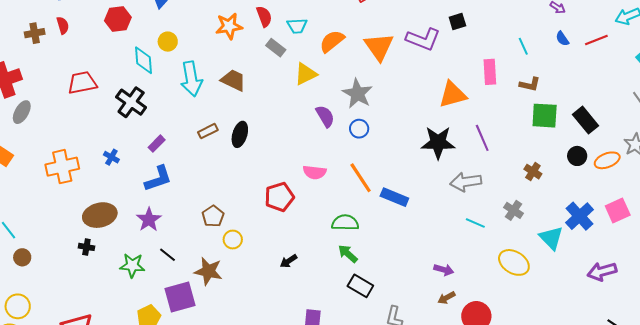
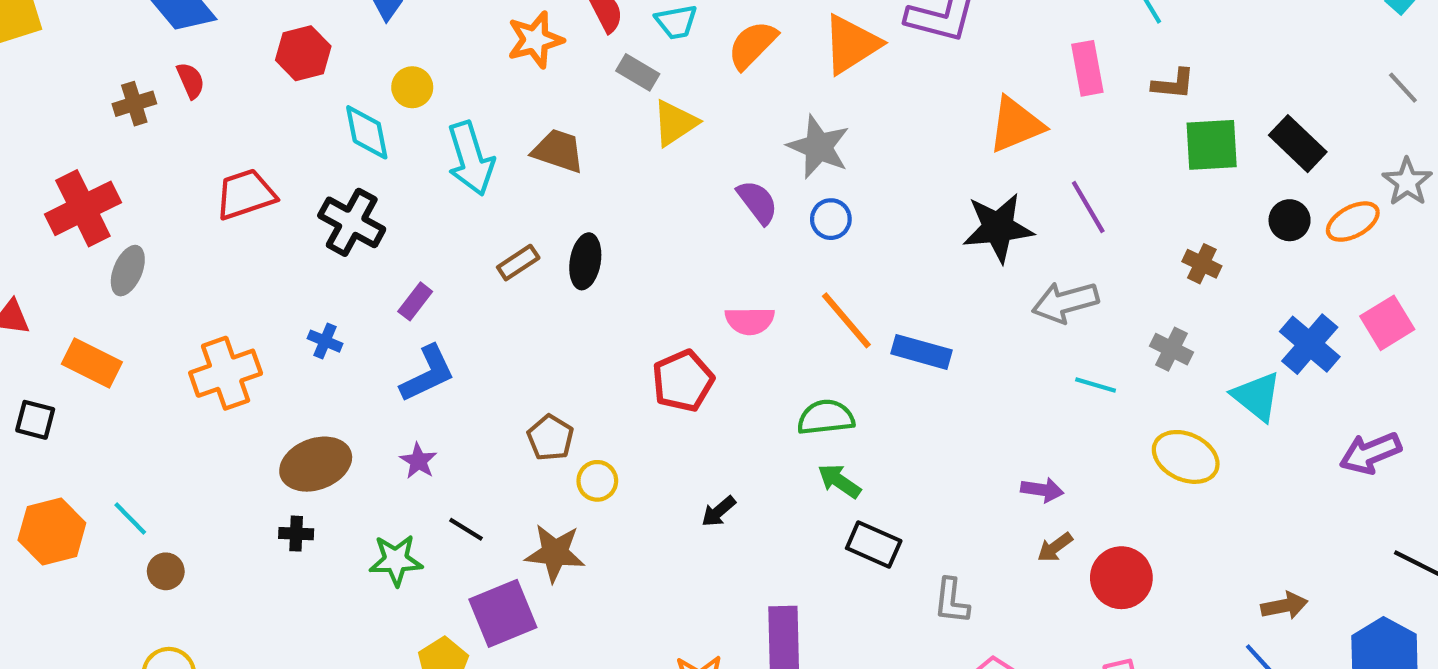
orange triangle: (379, 47) -> (851, 44), turned 40
yellow triangle: (306, 74) -> (675, 123), moved
purple star: (149, 220) -> (418, 461), size x0.7

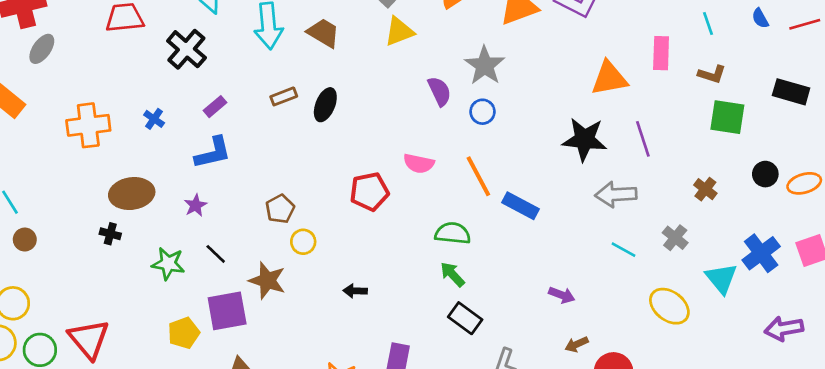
black rectangle: (1298, 144) -> (791, 92), moved, turned -40
purple arrow: (1042, 490) -> (562, 295), moved
black arrow: (719, 511) -> (355, 291), moved, turned 30

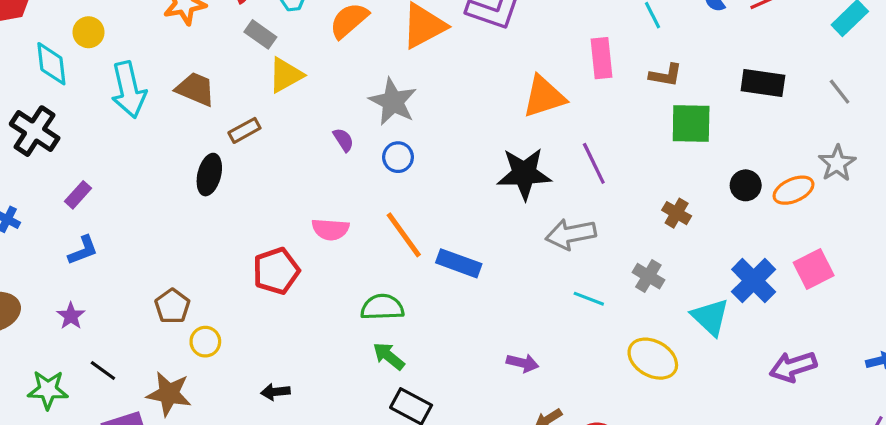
purple semicircle: (439, 91) -> (343, 140), size x0.7
brown rectangle: (284, 96) -> (244, 130), moved
blue L-shape: (213, 153) -> (83, 250), size x0.7

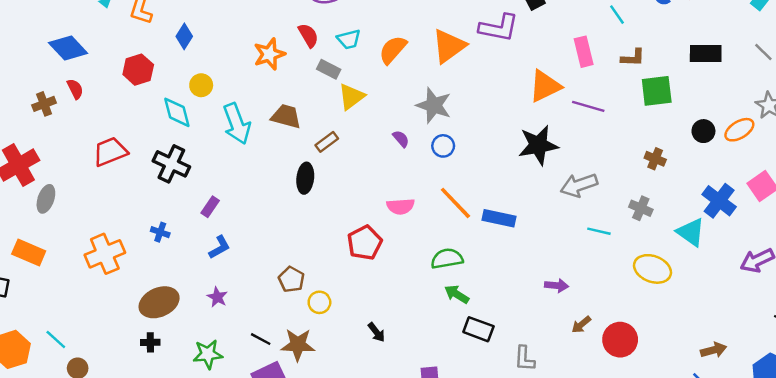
purple line: (594, 163) -> (588, 106), moved, turned -40
black line: (103, 370) -> (261, 339), moved
black arrow: (275, 392) -> (376, 332), turned -114

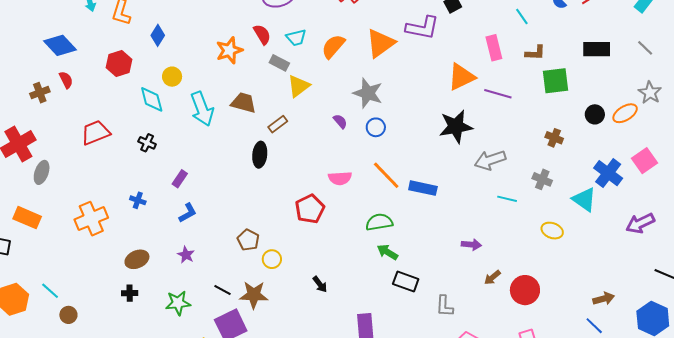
black cross: (171, 164) -> (147, 143), size x0.6
yellow ellipse: (653, 269) -> (552, 231), size x0.7
brown ellipse: (159, 302) -> (137, 259), size x0.7

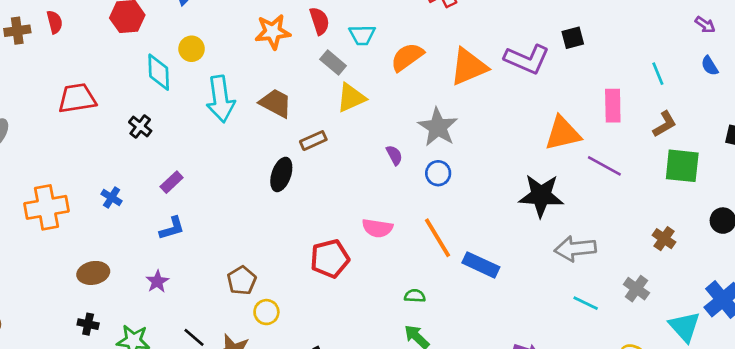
brown L-shape: (535, 53) -> (665, 124), turned -45
green semicircle: (379, 222) -> (415, 296), size x0.6
black cross: (130, 293) -> (88, 324), moved

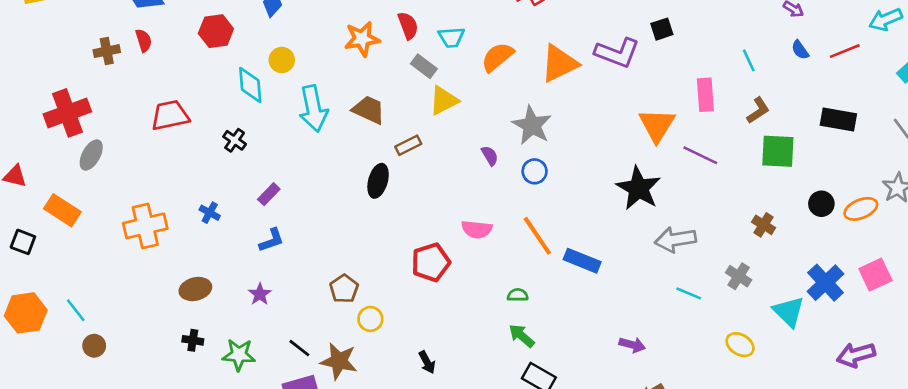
orange triangle: (563, 133) -> (657, 125), turned -42
black star: (541, 196) -> (639, 188), turned 30

